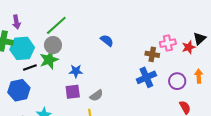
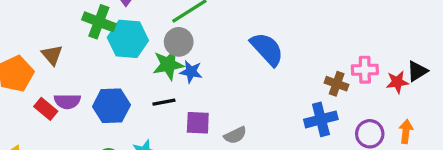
blue semicircle: (107, 41) -> (267, 49), size x1.6
black line: (30, 67) -> (164, 102), moved
blue star: (76, 71) -> (191, 72), moved

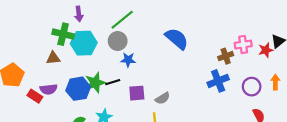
brown triangle: (52, 55) -> (53, 58), moved, turned -48
green star: (168, 65) -> (95, 83), moved
brown cross: (337, 84) -> (226, 56), turned -32

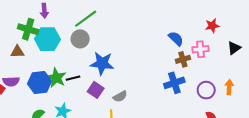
blue semicircle: (177, 39) -> (176, 39), moved, size x0.7
red star: (266, 50) -> (212, 26), moved
blue star: (128, 60) -> (102, 63), moved, size x1.6
green star: (95, 83) -> (56, 78), turned -30
purple square: (137, 93) -> (96, 90), turned 35

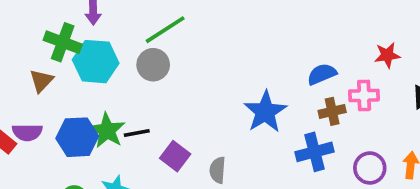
blue semicircle: (176, 39) -> (322, 74), turned -70
brown triangle: (17, 52) -> (41, 81), turned -48
blue star: (102, 63) -> (265, 112), moved, turned 30
gray semicircle: (120, 96) -> (218, 170), turned 120

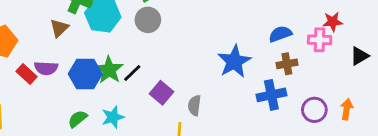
pink cross: (364, 95) -> (320, 40), moved
black line: (137, 133) -> (132, 73), turned -36

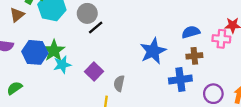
black line: (132, 73) -> (96, 27), moved
cyan star: (113, 117) -> (62, 65), moved
green semicircle: (78, 119) -> (14, 88), moved

